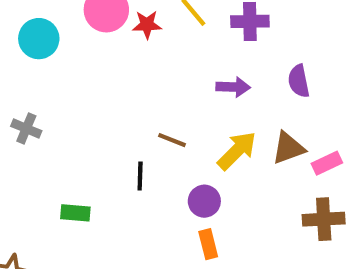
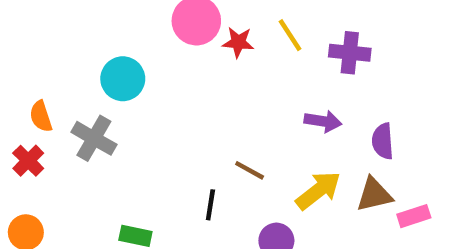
cyan circle: (39, 39) -> (123, 79), moved
purple semicircle: (299, 81) -> (383, 141), moved
gray cross: (26, 129) -> (94, 138), size x1.4

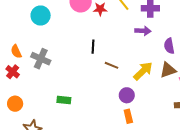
cyan circle: (123, 79) -> (41, 15), moved
purple arrow: (323, 121) -> (143, 31), moved
black line: (210, 205) -> (93, 47), moved

